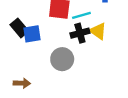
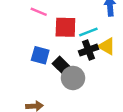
black rectangle: (19, 28) -> (62, 66), moved
blue square: (32, 34) -> (40, 55), turned 30

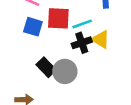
blue square: (40, 55) -> (33, 27), moved
black rectangle: (62, 66) -> (46, 67), moved

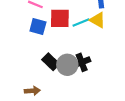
yellow triangle: (101, 39) -> (98, 20), moved
black cross: (82, 43) -> (82, 62), moved

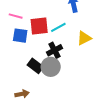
yellow triangle: (98, 20) -> (84, 38), moved, turned -49
black cross: (82, 62) -> (54, 50), moved

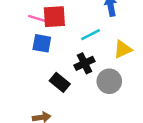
red square: (39, 26) -> (54, 17), moved
gray circle: (51, 67) -> (109, 81), moved

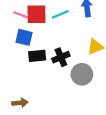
cyan line: (91, 35) -> (60, 14), moved
black rectangle: (60, 82) -> (37, 56), moved, turned -48

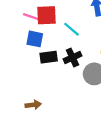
cyan line: (60, 14) -> (71, 29), moved, turned 66

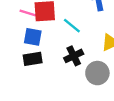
black rectangle: (49, 57) -> (33, 59), moved

